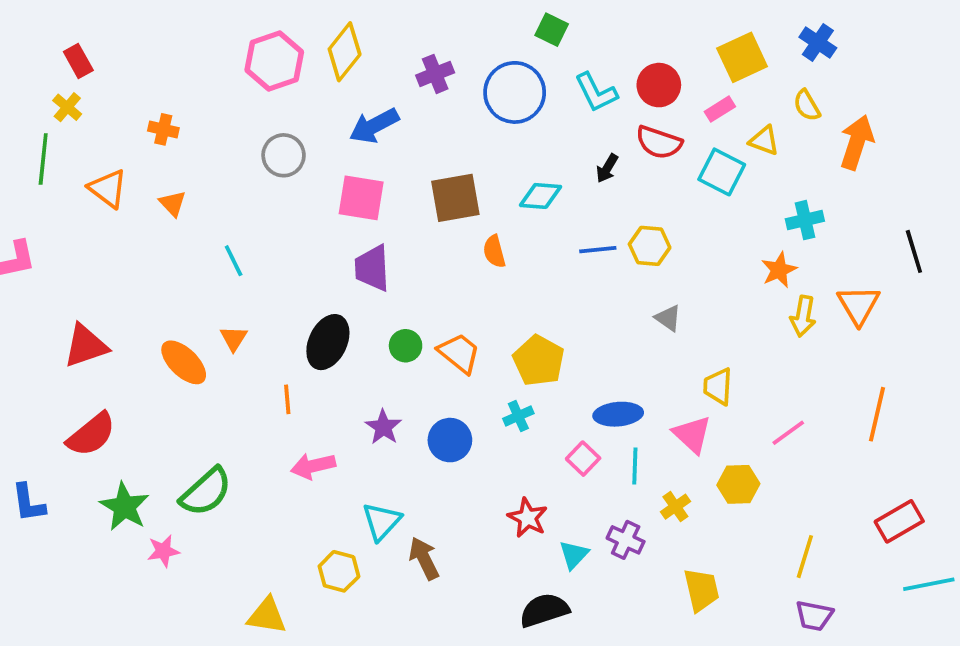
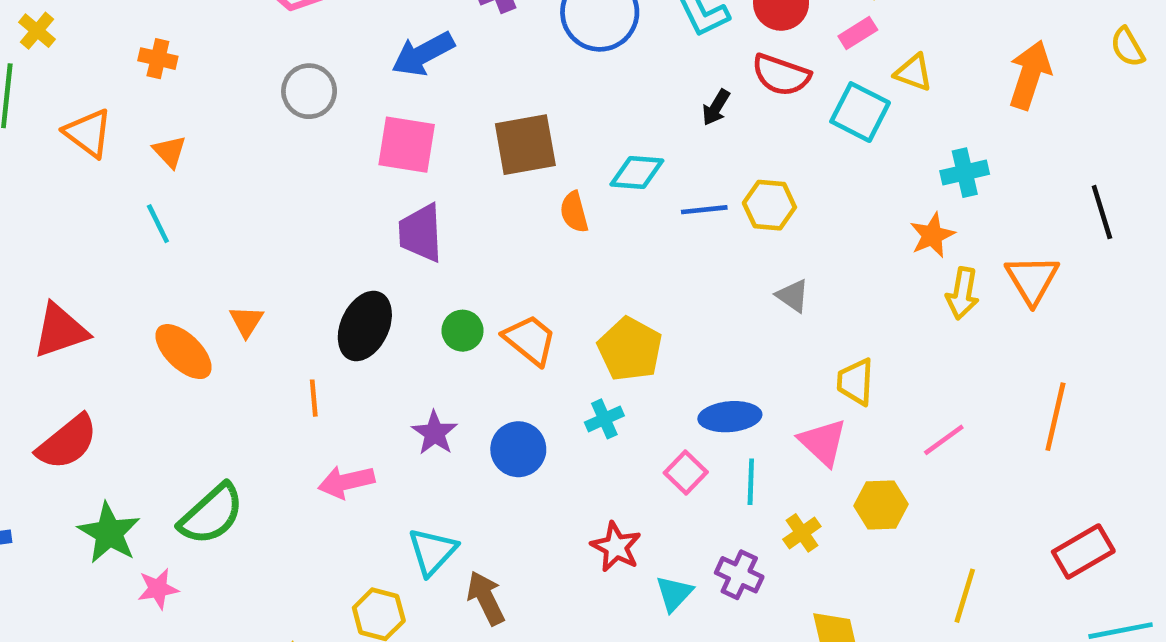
yellow semicircle: (807, 105) -> (1127, 47), moved
cyan diamond: (541, 196) -> (637, 173), moved
cyan line: (234, 261) -> (158, 224), moved

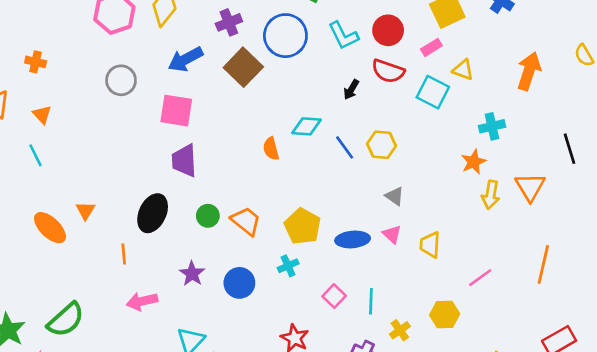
brown square: (525, 145) -> (243, 67), moved, turned -36
blue line: (704, 210) -> (345, 147), turned 60
blue ellipse: (730, 417) -> (353, 239), moved
pink triangle: (823, 442) -> (392, 234), moved, size x0.7

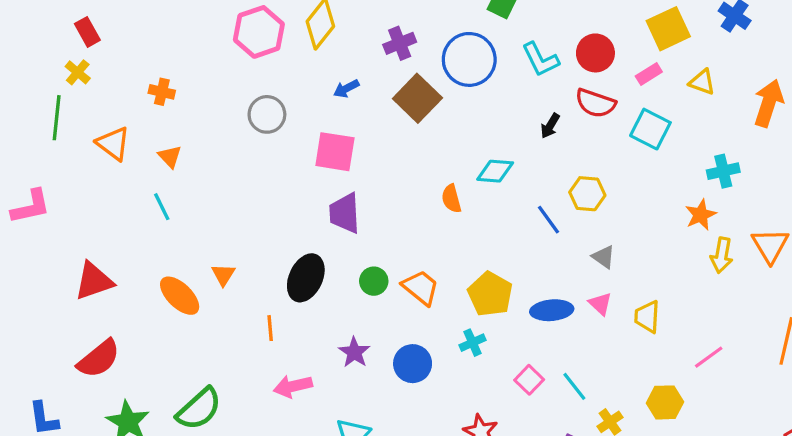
blue arrow: (185, 59) -> (346, 89), size x0.6
yellow triangle: (463, 70) -> (702, 82), moved
blue line: (345, 147) -> (548, 220), moved
cyan line: (371, 301) -> (574, 386), turned -40

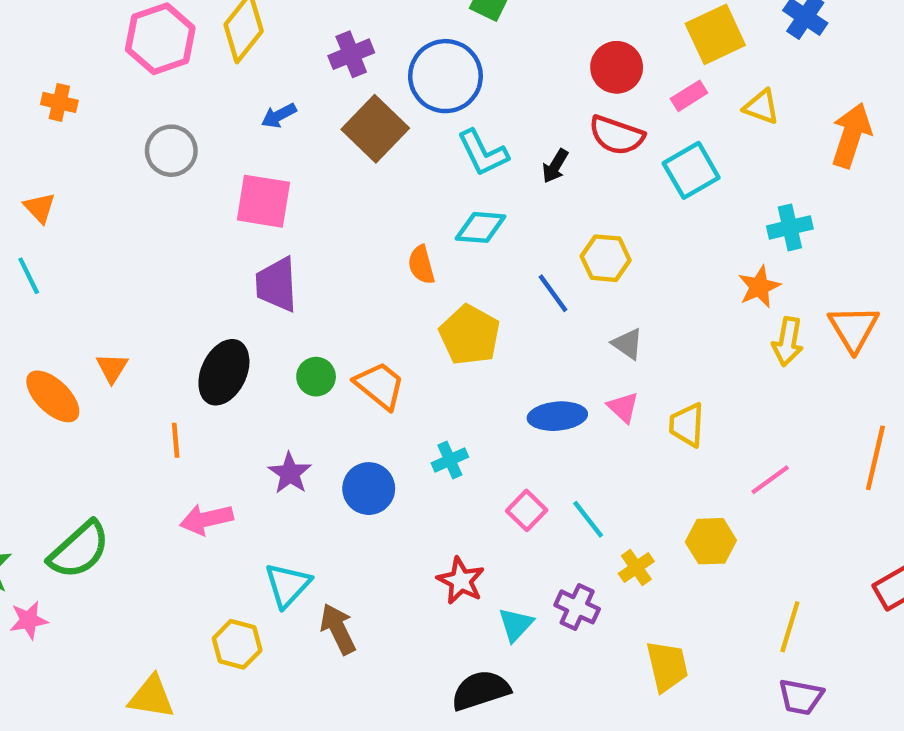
cyan L-shape: (540, 59) -> (483, 153), moved
orange cross: (162, 92) -> (59, 102), moved
cyan square: (650, 129) -> (691, 170), turned 33
yellow pentagon: (490, 294) -> (470, 335), moved

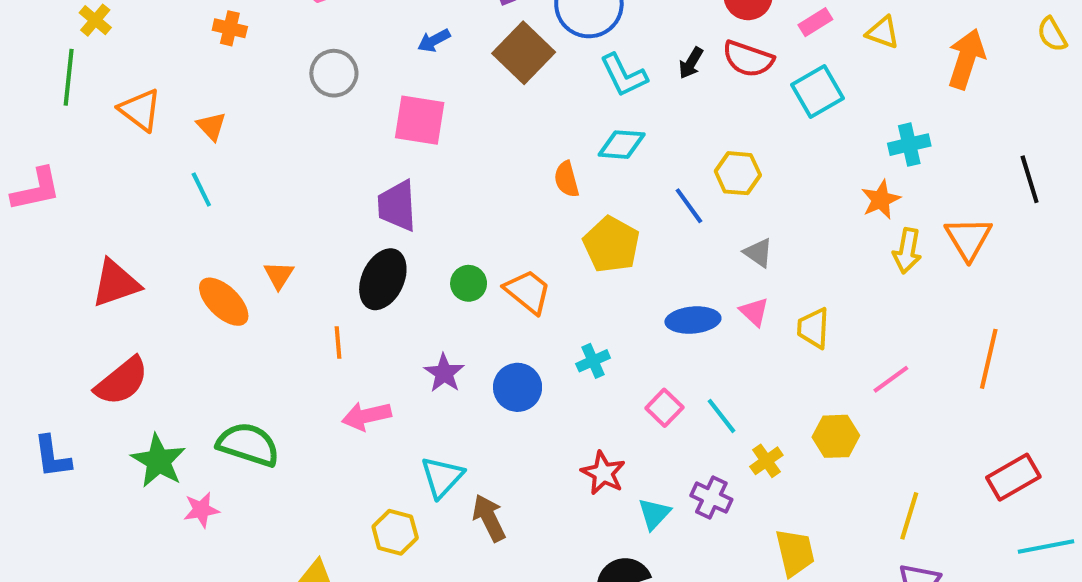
black arrow: (555, 166) -> (691, 63), moved
purple trapezoid: (277, 285) -> (397, 206), moved
green semicircle: (79, 550) -> (248, 444), turned -120

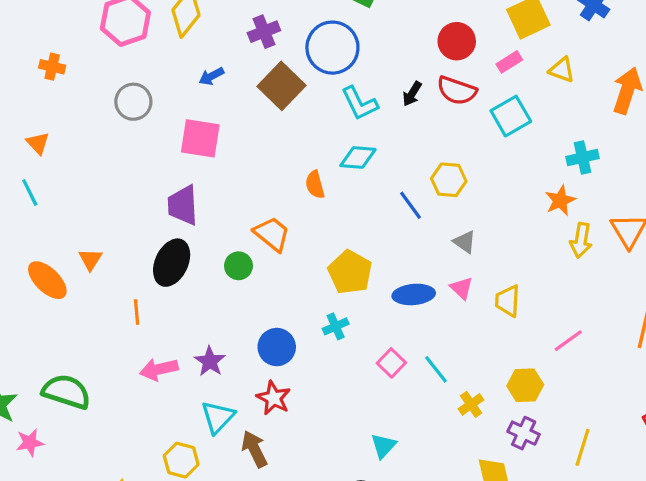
yellow pentagon: (611, 245) -> (350, 272), moved
orange trapezoid: (528, 291) -> (272, 234), moved
purple star: (444, 373) -> (210, 361), moved
red star: (603, 473) -> (274, 398), moved
purple cross: (711, 498) -> (524, 433), moved

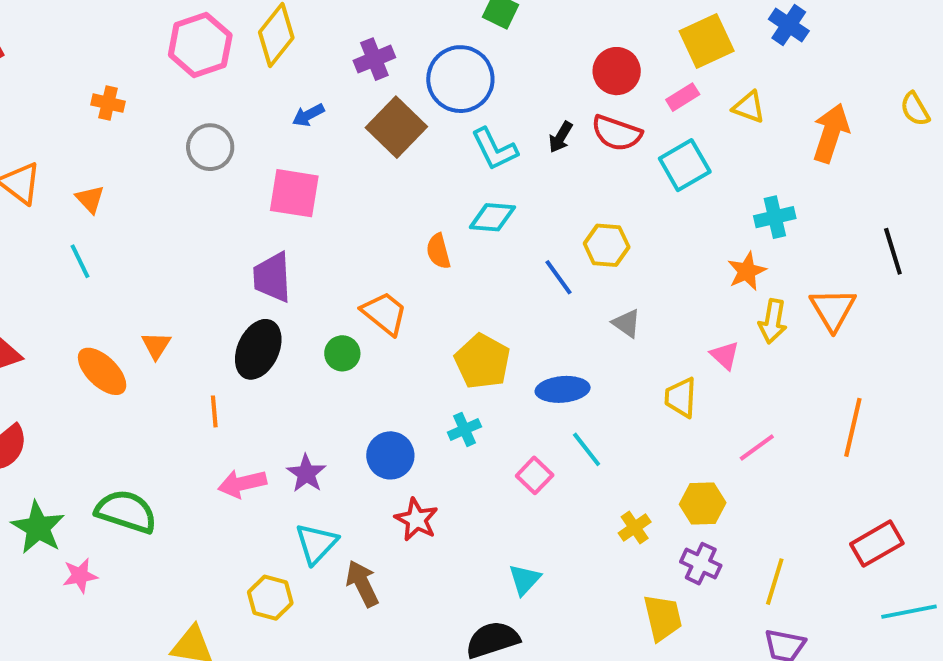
pink triangle: (461, 288) -> (725, 355), moved
cyan line: (436, 369) -> (587, 449), moved
red star: (274, 398) -> (416, 520), moved

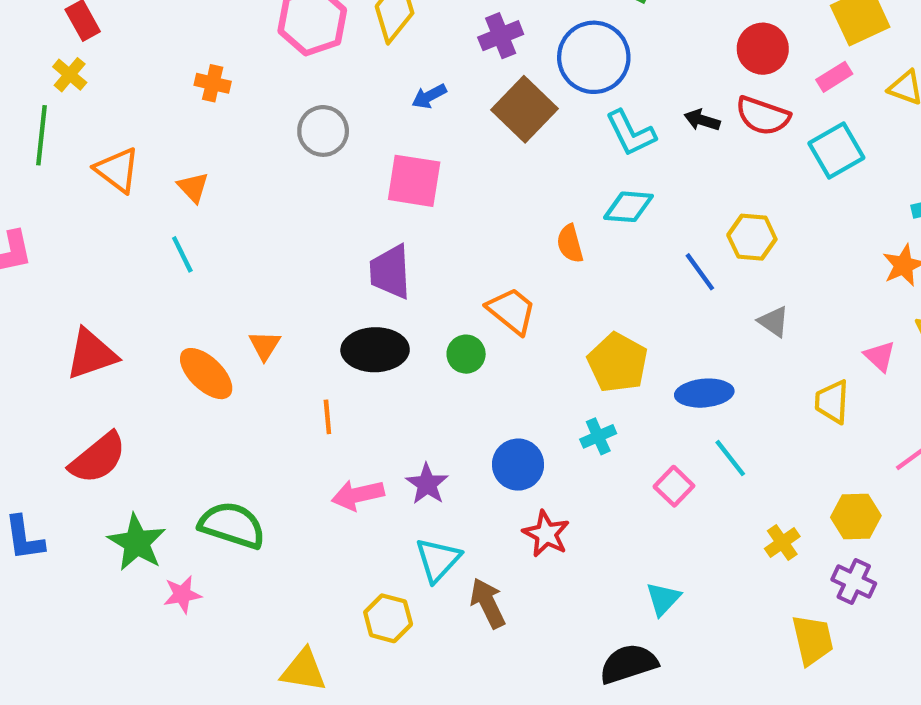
black arrow: (561, 137) -> (702, 120), turned 76
black ellipse: (258, 349) -> (375, 350), turned 64

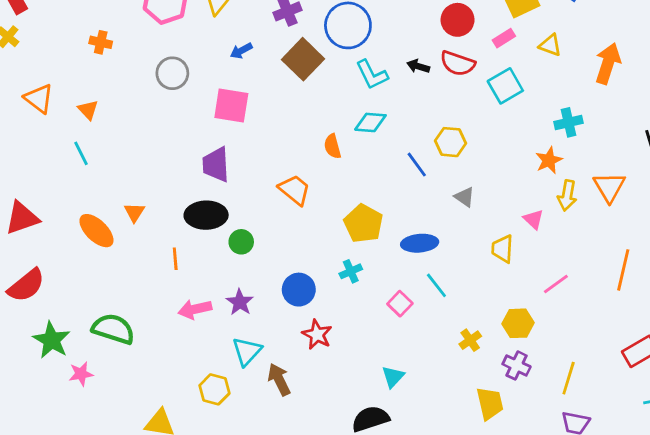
green circle: (466, 354) -> (241, 242), moved

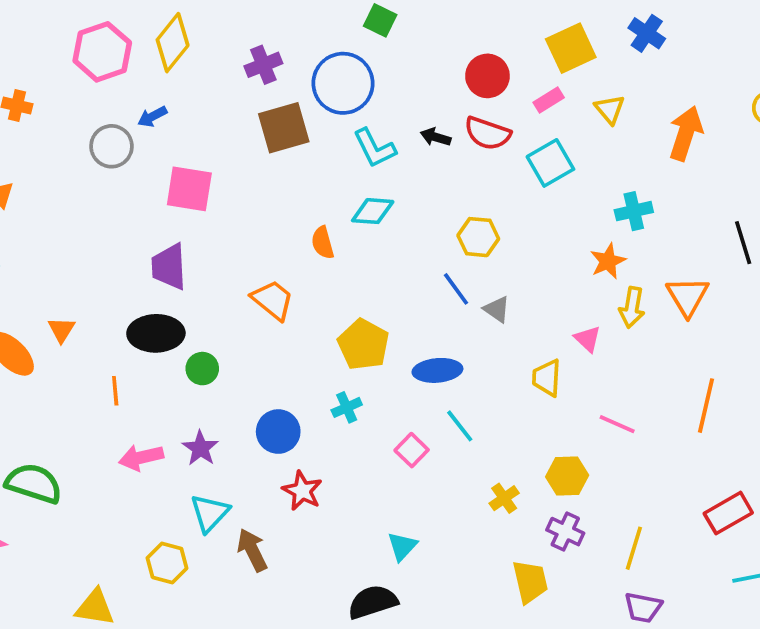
yellow triangle: (550, 45) -> (610, 109), turned 30
blue arrow: (241, 51) -> (152, 117), moved
brown square: (303, 59) -> (284, 128), turned 30
blue line: (417, 165) -> (456, 289), moved
pink line: (556, 284) -> (617, 424), turned 60

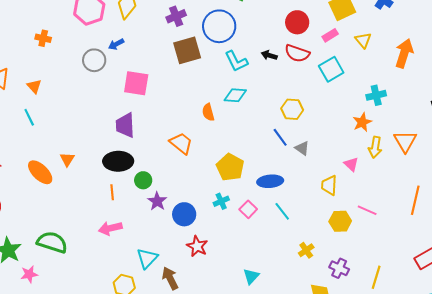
orange line: (115, 391) -> (112, 192), moved
purple star: (200, 448) -> (157, 201), moved
pink square: (412, 450) -> (248, 209), moved
yellow hexagon: (567, 476) -> (340, 221), moved

